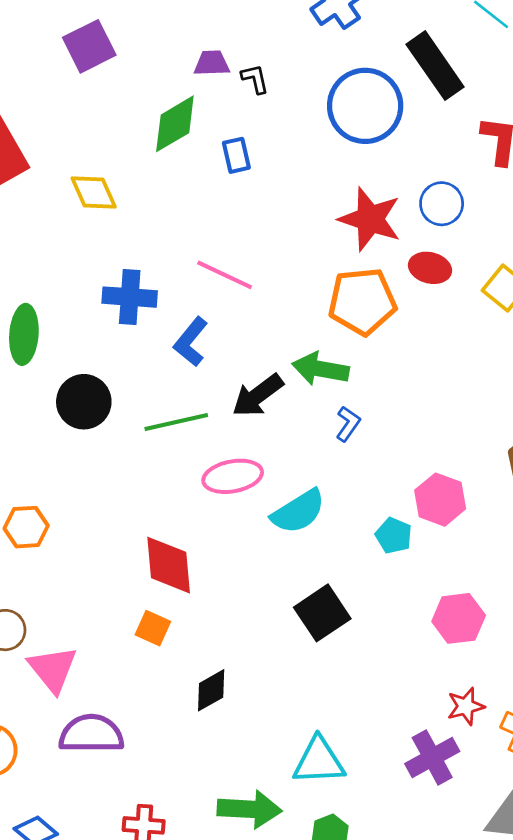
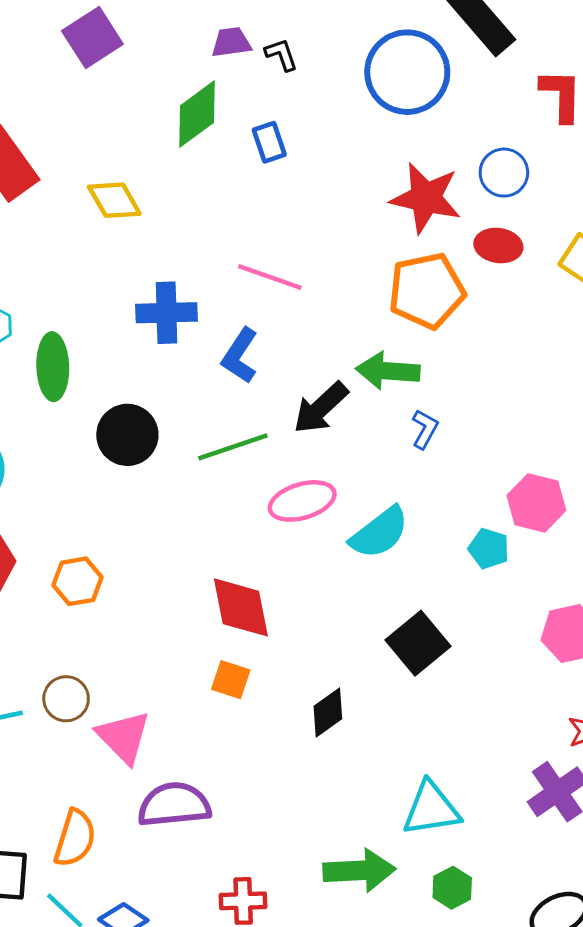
black diamond: (211, 690) -> (328, 712), moved

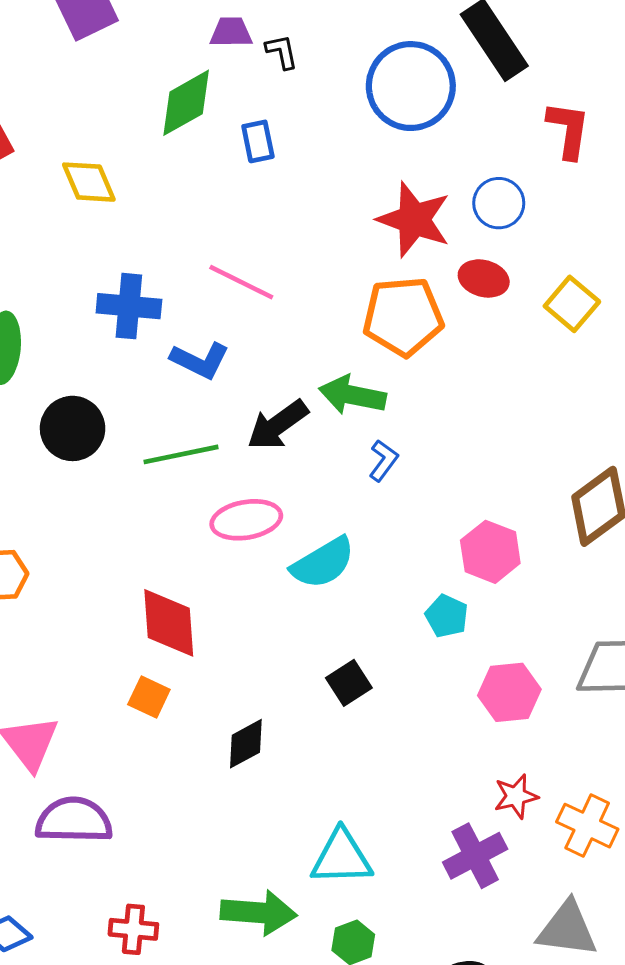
blue L-shape: (240, 356) -> (200, 360), turned -104
cyan pentagon: (489, 549) -> (447, 616), moved
black square: (418, 643) -> (349, 683), size x0.7

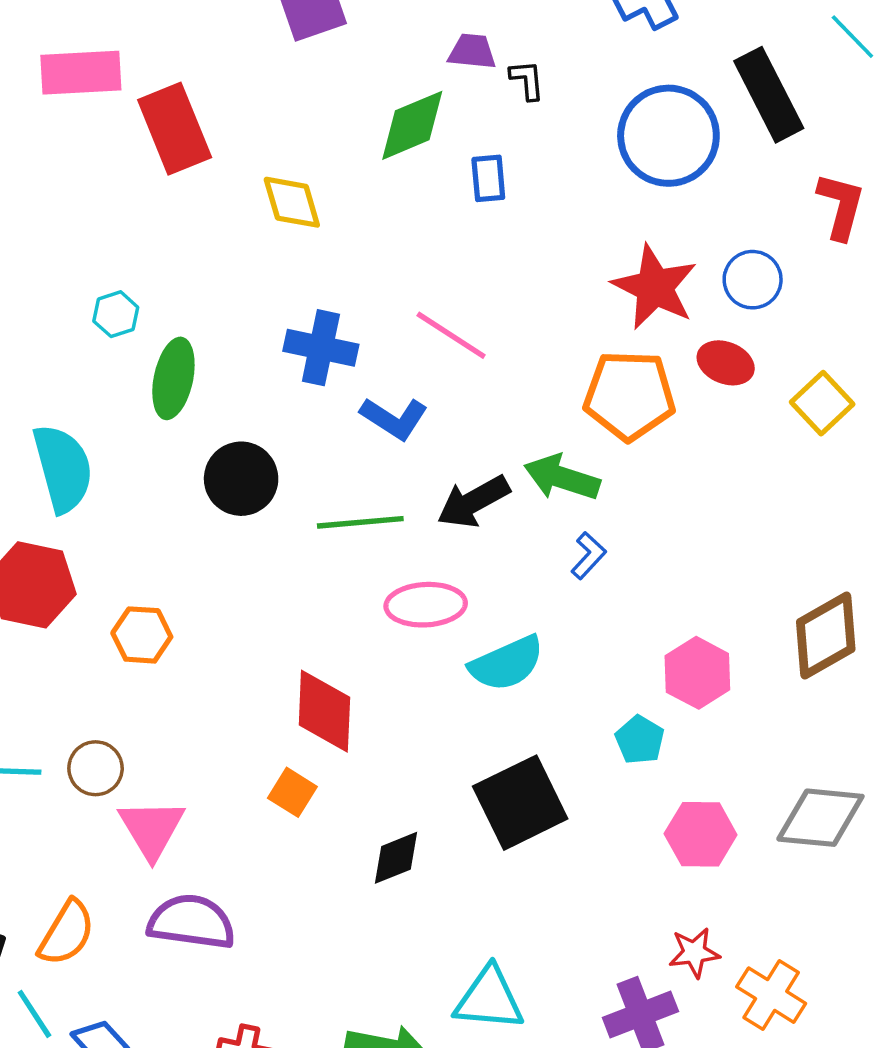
black square: (349, 683) -> (520, 803), size x1.8

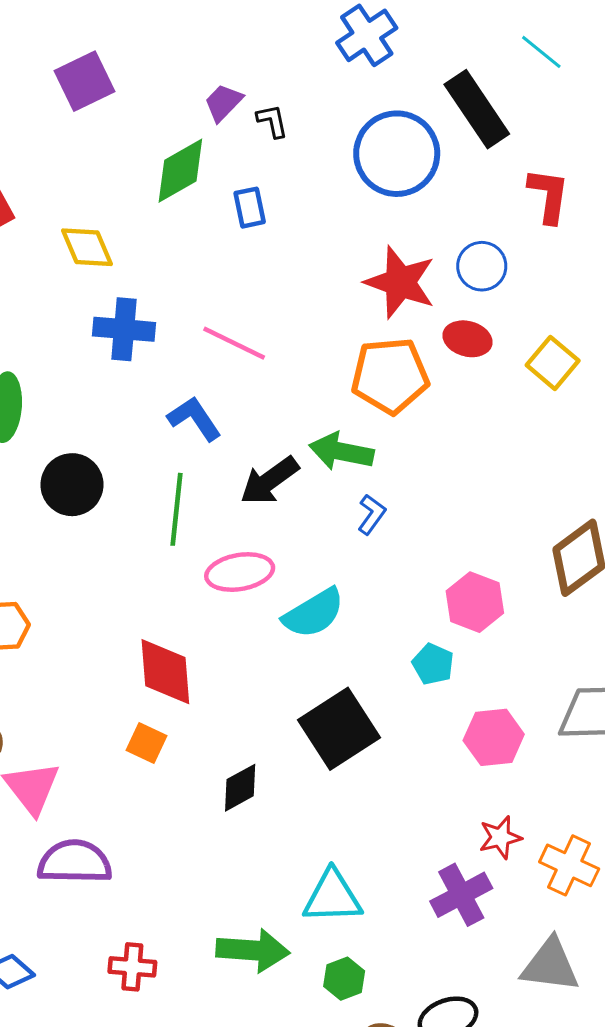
purple trapezoid: (472, 51) -> (223, 103), turned -45
blue cross: (321, 348) -> (124, 329), moved
blue L-shape: (394, 418) -> (194, 419), turned -150
green line: (360, 522) -> (177, 509), turned -72

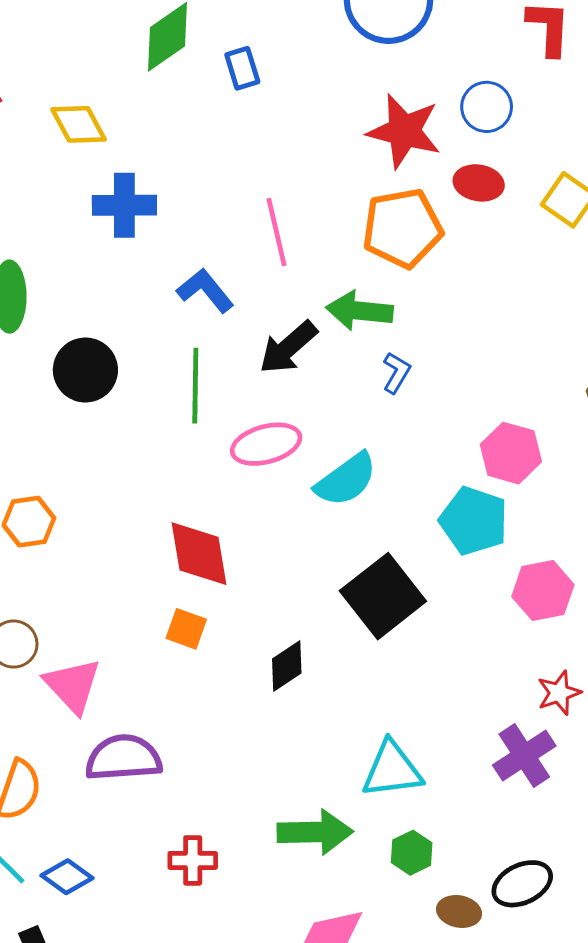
pink line: (234, 343) -> (276, 232), moved, turned 56
cyan pentagon: (433, 664) -> (474, 521), size x1.6

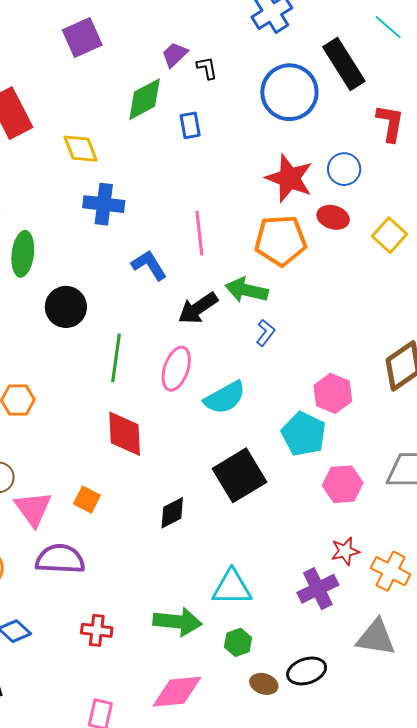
green line: (195, 386) -> (116, 358), moved
pink ellipse: (266, 444) -> (176, 369), turned -63
orange square: (186, 629) -> (87, 500), moved

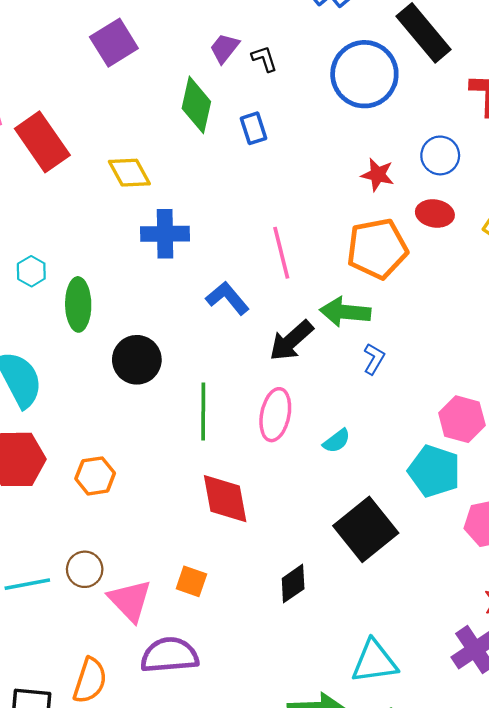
green diamond: (145, 99) -> (196, 105), turned -42
red star: (289, 178) -> (378, 175), size x0.6
cyan semicircle: (225, 398) -> (337, 441), size x0.6

